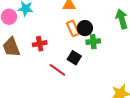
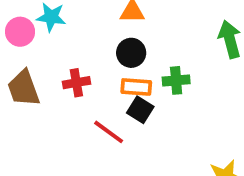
orange rectangle: (73, 28) -> (136, 87), moved, turned -63
black circle: (85, 28) -> (131, 53), moved

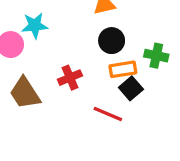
green cross: (176, 80) -> (156, 56), turned 30
black square: (140, 110) -> (131, 88), turned 30

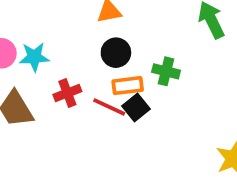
cyan star: (35, 26) -> (34, 57), moved
red line: (108, 114) -> (109, 107), moved

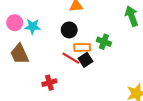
black circle: (116, 53) -> (69, 30), moved
red cross: (67, 93) -> (49, 83), moved

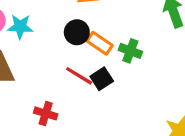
orange rectangle: (82, 47) -> (100, 43), moved, turned 35
red cross: (49, 83) -> (46, 113), turned 32

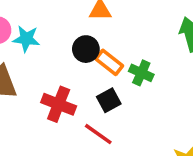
red line: (79, 76) -> (98, 134), moved
red cross: (46, 113) -> (59, 104), moved, size x1.4

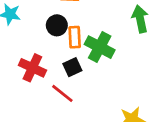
orange rectangle: (109, 62) -> (75, 37), turned 45
green cross: (141, 73) -> (100, 47), size x1.5

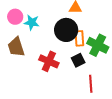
black circle: (57, 25) -> (66, 30), size x1.5
red line: (62, 93) -> (91, 84), moved, turned 48

